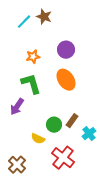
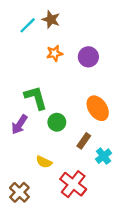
purple circle: (66, 50) -> (88, 57), moved
orange star: (33, 57) -> (54, 53), moved
orange ellipse: (66, 80) -> (98, 108), moved
green circle: (54, 125) -> (57, 122), moved

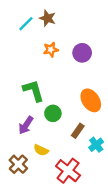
purple arrow: (19, 125) -> (26, 125), moved
brown cross: (19, 192) -> (18, 164), moved

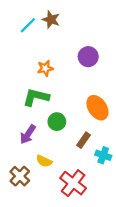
orange star: (51, 50) -> (45, 68), moved
green L-shape: (33, 91) -> (36, 97), turned -60
cyan cross: (96, 145) -> (103, 155), turned -32

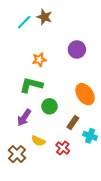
red cross: (73, 183) -> (63, 148), moved, size x0.6

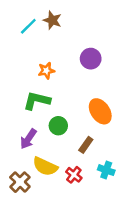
cyan cross: (90, 136) -> (106, 170), moved
yellow semicircle: (38, 141) -> (45, 166), size x1.5

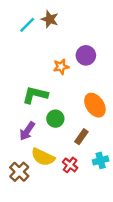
orange star: (46, 71) -> (61, 67), moved
cyan cross: (106, 170) -> (101, 160), turned -35

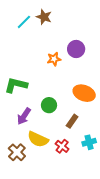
green L-shape: (35, 95) -> (16, 85), moved
orange ellipse: (95, 105) -> (84, 93), turned -35

